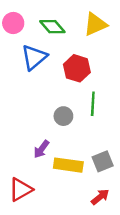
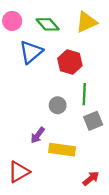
gray square: (103, 161) -> (93, 121), moved

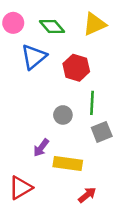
red arrow: (91, 178) -> (87, 195), moved

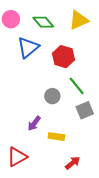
green line: (92, 103) -> (77, 86), turned -42
yellow rectangle: (68, 163) -> (56, 137), size x0.7

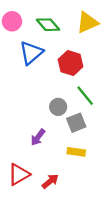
gray square: (85, 110) -> (76, 123), moved
yellow rectangle: (56, 137) -> (76, 152), moved
red arrow: (73, 163) -> (50, 181), moved

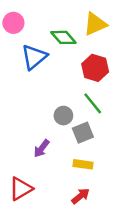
green diamond: (48, 25) -> (63, 37), moved
red hexagon: (71, 63) -> (95, 68), moved
red arrow: (50, 181) -> (81, 196), moved

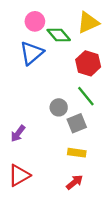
pink circle: (13, 23) -> (35, 21), moved
purple arrow: (41, 148) -> (18, 133), moved

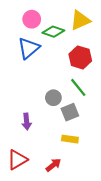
green diamond: (59, 35) -> (53, 32), turned -30
purple arrow: (18, 133) -> (27, 122), moved, turned -42
red arrow: (75, 182) -> (53, 165), moved

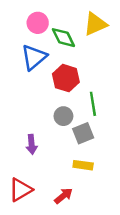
green diamond: (53, 32) -> (63, 38), turned 45
red hexagon: (80, 57) -> (66, 78), moved
green line: (78, 87) -> (93, 104), turned 30

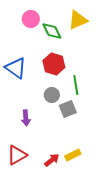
blue triangle: (34, 57) -> (16, 68), moved, turned -45
yellow rectangle: (83, 165) -> (73, 155), moved, turned -35

